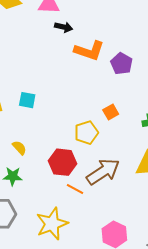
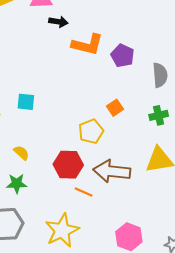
brown arrow: (103, 172) -> (112, 171), turned -136

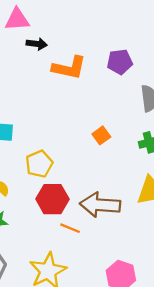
purple pentagon: (123, 56) -> (120, 62), moved, turned -30
yellow pentagon: (91, 131) -> (39, 164), moved

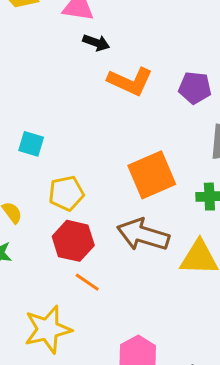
orange square: (101, 135) -> (152, 175), size x2.0
brown arrow: (100, 205) -> (143, 235), moved

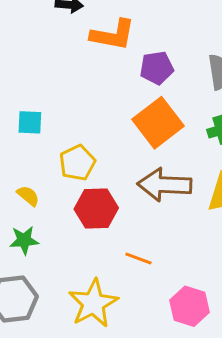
purple pentagon: (195, 88) -> (157, 68), moved
orange line: (87, 282) -> (138, 259), moved

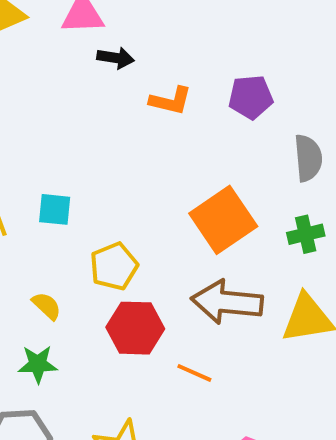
orange L-shape: (113, 35) -> (171, 101), size x0.7
purple pentagon: (157, 68) -> (251, 97), moved
orange line: (138, 259) -> (194, 373), moved

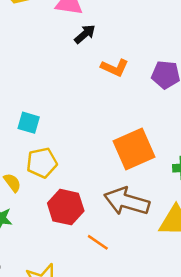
black arrow: (116, 58) -> (85, 34), turned -60
yellow pentagon: (114, 266) -> (42, 163), moved

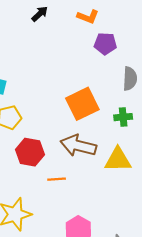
orange L-shape: (115, 68) -> (88, 17), moved
orange line: (98, 242) -> (57, 179), turned -36

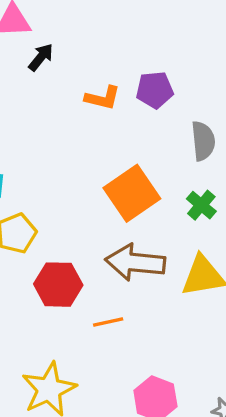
orange L-shape: (88, 17) -> (103, 98), moved
green cross: (123, 117) -> (201, 205), turned -36

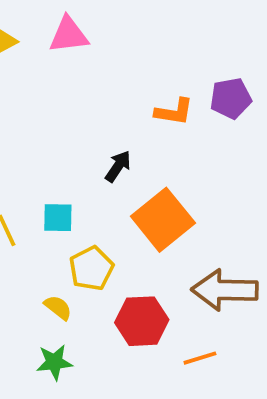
black arrow: (41, 57) -> (118, 166), moved
orange square: (132, 193) -> (163, 220), moved

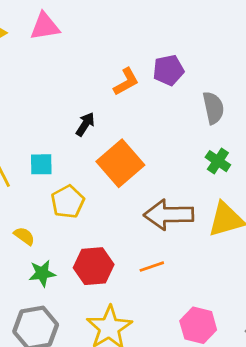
orange L-shape: (174, 112) -> (126, 82), turned -36
yellow semicircle: (58, 307) -> (24, 236), moved
red hexagon: (142, 321) -> (94, 266), moved

